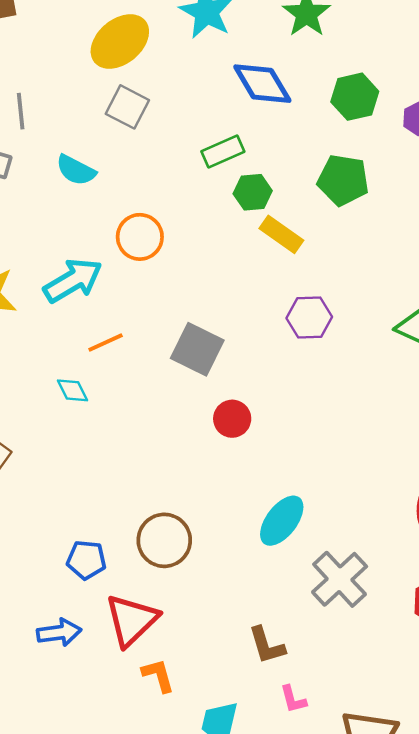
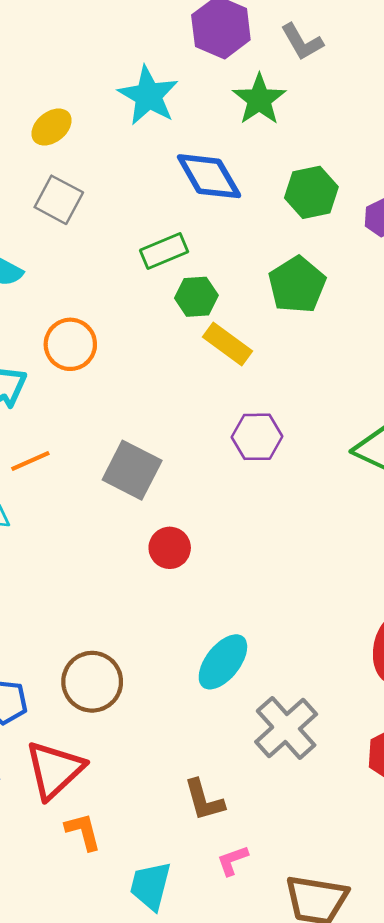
yellow ellipse: (120, 42) -> (52, 127), size x0.6
green pentagon: (343, 180) -> (297, 285), turned 30
pink L-shape: (293, 699) -> (232, 860), turned 84

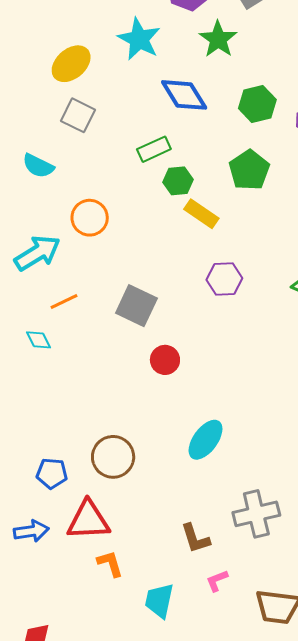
yellow ellipse: (52, 127) -> (71, 64), size x1.4
gray cross: (286, 728) -> (256, 514), moved, turned 30
red triangle: (54, 770) -> (88, 520), turned 42

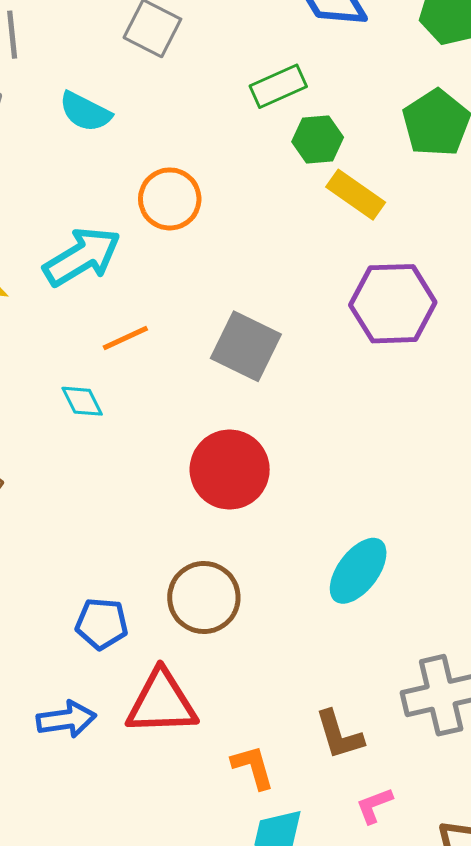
purple hexagon: (224, 279) -> (393, 304), size x1.4
red circle: (165, 360) -> (230, 470), moved, size x1.6
orange L-shape: (110, 564) -> (253, 767), moved

